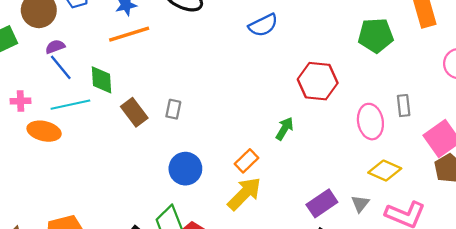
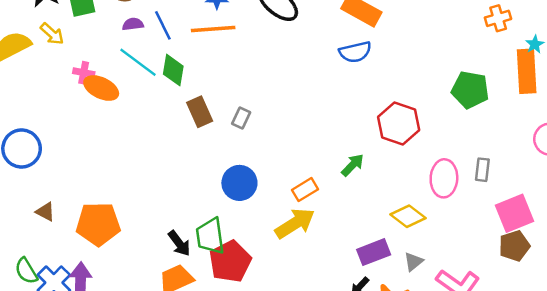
blue line: (61, 67) -> (163, 25), moved
cyan line: (70, 105) -> (138, 62), moved, turned 36
orange ellipse: (44, 131) -> (101, 88), moved
yellow diamond: (385, 171) -> (408, 216), moved

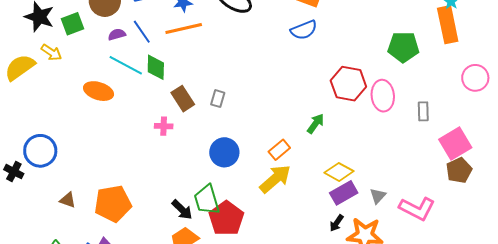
pink cross: (84, 73) -> (164, 126), moved
pink ellipse: (444, 178) -> (383, 96), moved
yellow diamond: (408, 216) -> (339, 172), moved

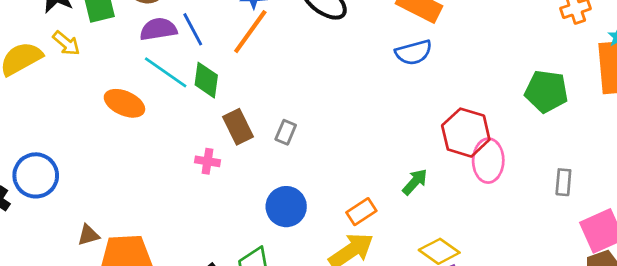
orange line: (184, 28) -> (250, 32), turned -48
purple semicircle: (117, 34) -> (158, 29), size x1.5
pink ellipse: (383, 96) -> (488, 161), moved
brown triangle: (68, 200) -> (88, 235), moved, turned -42

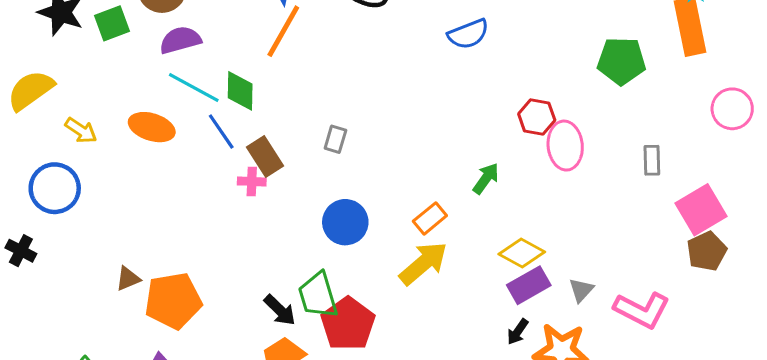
blue line: (193, 29) -> (221, 131), moved
yellow arrow: (66, 43) -> (81, 130), moved
brown rectangle: (238, 127) -> (265, 156), moved
red hexagon: (466, 133) -> (537, 117), size x0.7
blue circle: (36, 175) -> (55, 188), moved

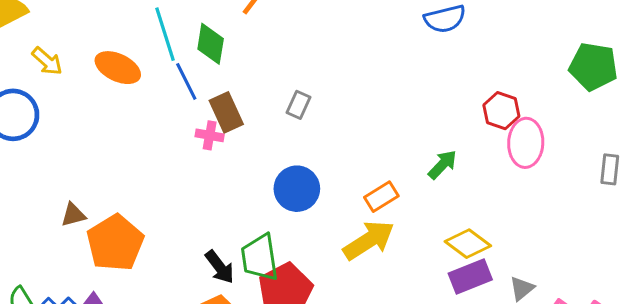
cyan line: (194, 87) -> (165, 34), turned 36
orange pentagon: (173, 301) -> (115, 243), turned -30

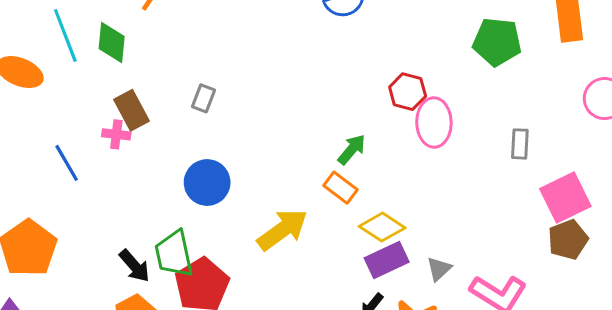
blue line: (186, 81) -> (67, 163), moved
orange rectangle: (381, 197) -> (341, 188), moved, turned 72

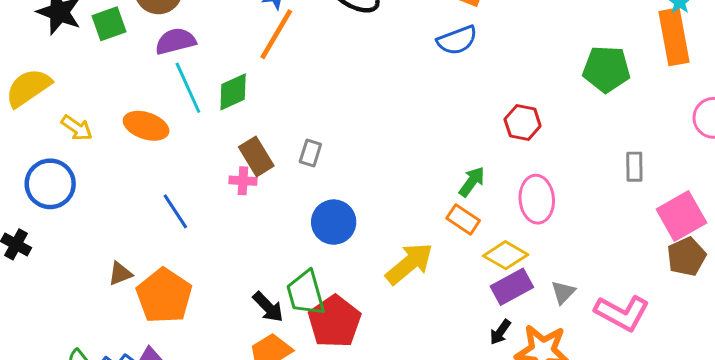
green diamond: (112, 42) -> (233, 92), turned 63
gray rectangle: (204, 98) -> (310, 153), moved
pink ellipse: (434, 123) -> (537, 199), moved
blue line: (67, 163) -> (175, 211), moved

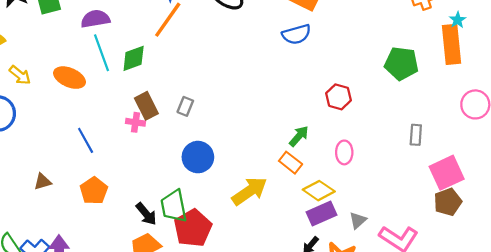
pink ellipse: (537, 199) -> (344, 152), size x0.7
orange pentagon: (164, 296) -> (94, 191), moved, size x0.7

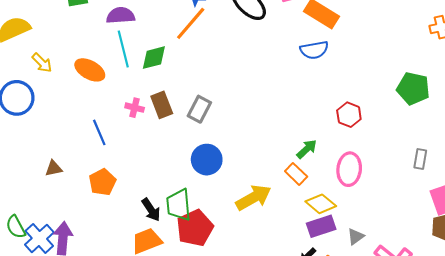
gray rectangle: (185, 106) -> (199, 109), size x1.4
pink cross: (135, 122) -> (135, 108), moved
pink ellipse: (344, 152) -> (349, 169), size x1.4

